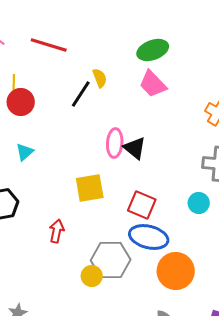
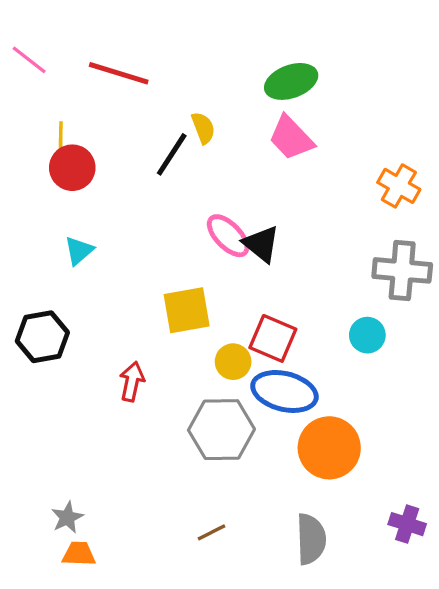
pink ellipse: (115, 143) -> (228, 236), turned -48
yellow circle: (92, 276) -> (233, 362), moved

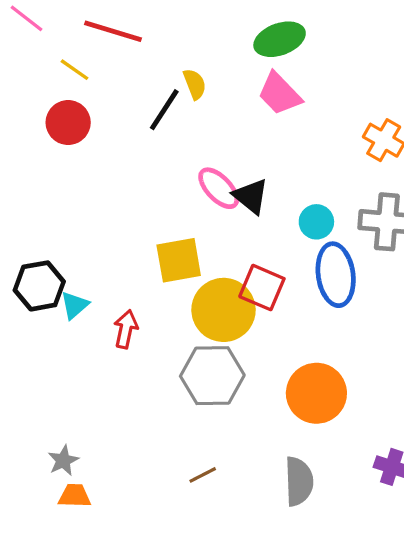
yellow line: (61, 138) -> (75, 70), moved, turned -56
cyan triangle: (79, 251) -> (75, 305), moved
cyan circle: (367, 335) -> (316, 222), moved
yellow circle: (233, 362) -> (223, 310), size x1.8
blue ellipse: (284, 391) -> (336, 275), moved, turned 68

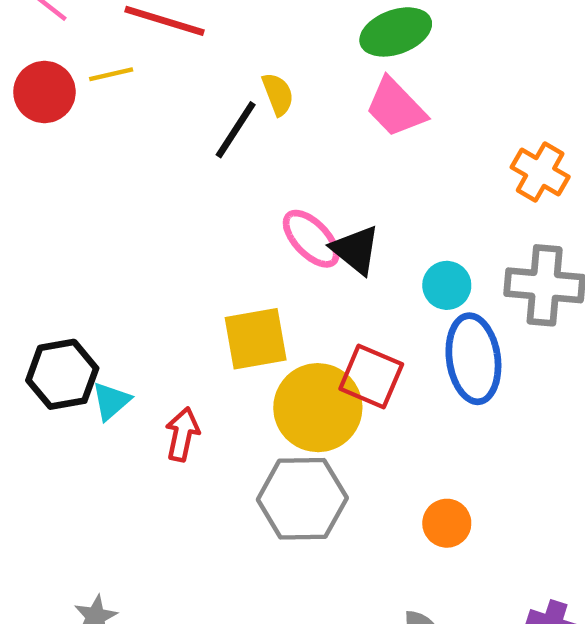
yellow line: (75, 70) -> (111, 74), turned -48
red circle: (68, 123) -> (44, 92), moved
orange circle: (316, 393) -> (447, 523), size x0.6

